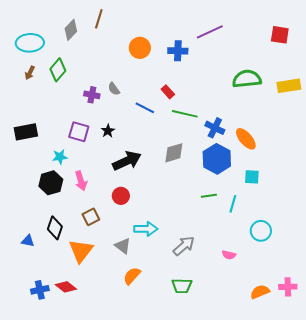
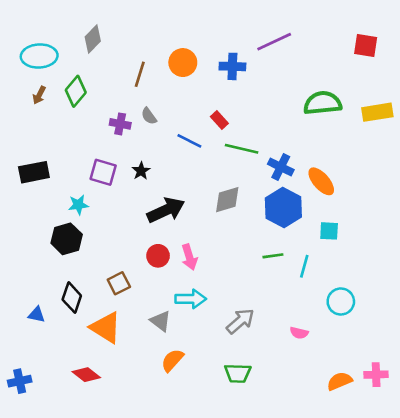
brown line: (99, 19) -> (140, 74), moved
pink arrow: (81, 181) -> (189, 257), moved
orange triangle: (81, 251) -> (106, 328), turned -36
blue cross: (40, 290) -> (20, 381), moved

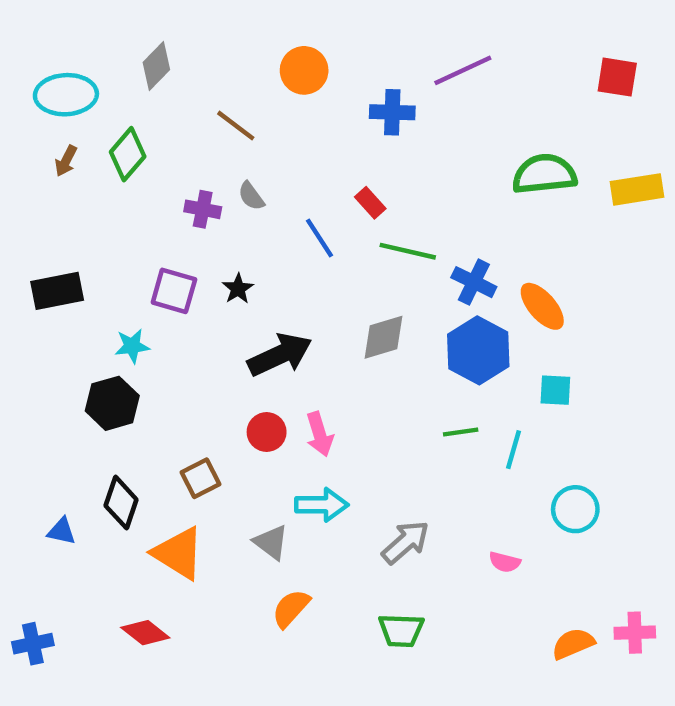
orange circle: (183, 63) -> (304, 70), moved
brown line: (140, 74) -> (236, 126), turned -70
blue line: (189, 141) -> (320, 238), turned 30

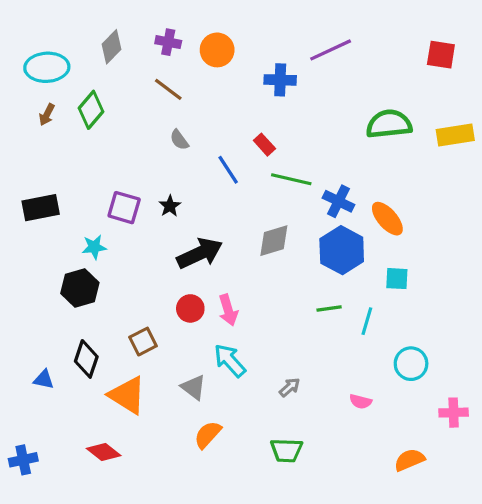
purple cross: (203, 209) -> (168, 42), moved
cyan arrow: (322, 505) -> (230, 361), turned -132
gray arrow: (405, 542) -> (290, 387), size x0.6
pink cross: (635, 633) -> (454, 413), moved

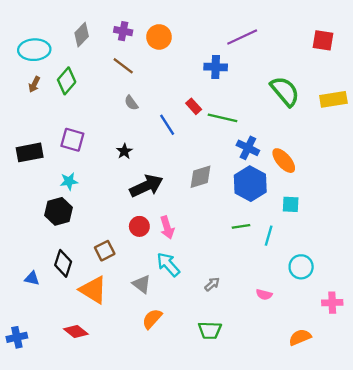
blue cross: (280, 80) -> (216, 67), moved
green semicircle: (389, 124) -> (285, 91), turned 56
green line: (291, 179) -> (223, 118), moved
purple square: (124, 208) -> (72, 140), moved

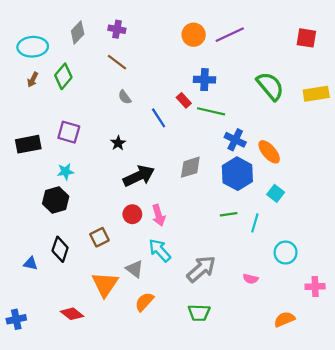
orange circle: (159, 37) -> (194, 35), moved
blue cross: (216, 67) -> (205, 80), moved
cyan square: (291, 204) -> (276, 193), turned 35
gray arrow: (212, 284) -> (201, 269), size x2.0
orange triangle: (93, 290) -> (105, 284), moved, turned 32

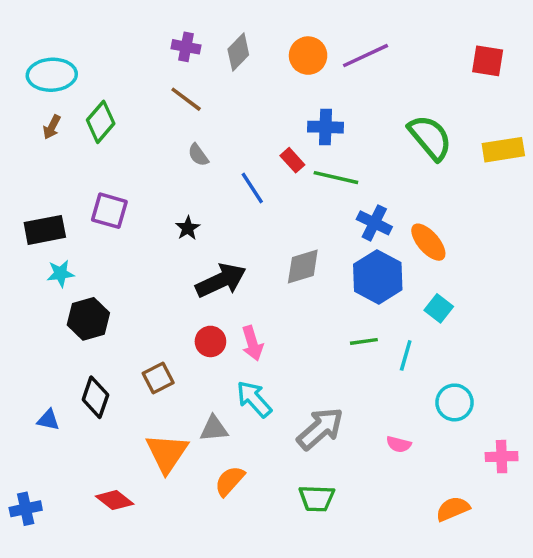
gray diamond: (78, 33) -> (238, 52), moved
cyan star: (66, 172) -> (61, 273), moved
gray triangle: (134, 269) -> (214, 429), turned -42

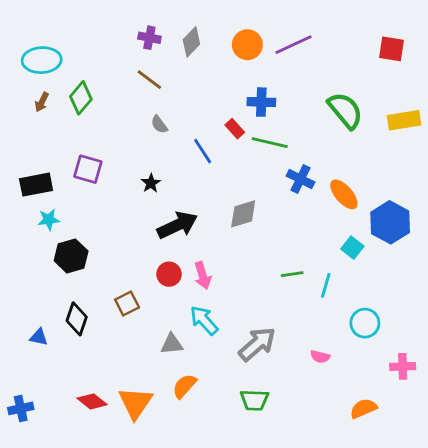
blue hexagon: (378, 277) -> (390, 222), moved
orange triangle: (167, 453) -> (135, 403), moved

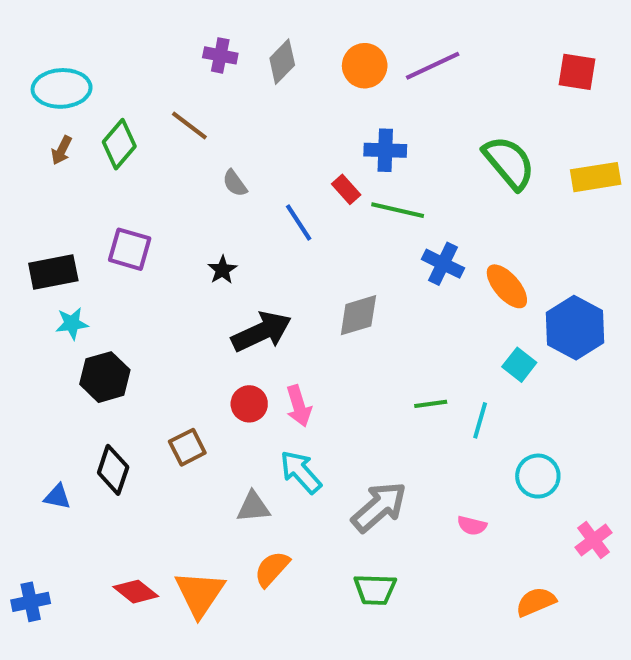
brown line: (149, 80) -> (189, 126), moved
pink cross: (403, 366) -> (594, 540), turned -35

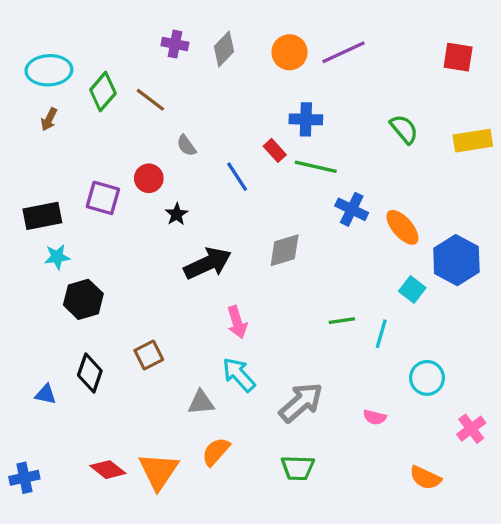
green diamond: (119, 144) -> (103, 92), moved
green semicircle: (509, 163) -> (404, 129), size x0.7
red circle: (249, 404) -> (149, 178), moved
orange semicircle: (536, 602) -> (425, 478), turned -132

